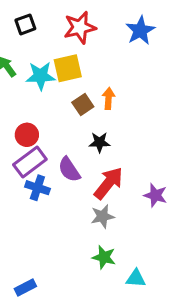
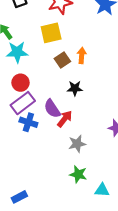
cyan star: (40, 76) -> (17, 52), moved
red arrow: (109, 183) -> (65, 119), moved, size x0.7

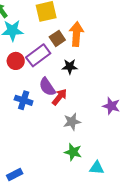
orange arrow: (82, 55) -> (76, 34), size x1.5
purple rectangle: (23, 103) -> (38, 55), moved

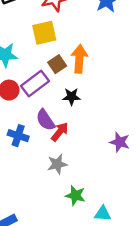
gray star: (72, 122) -> (57, 164), moved

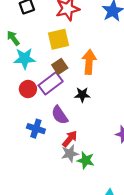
brown square: (57, 64) -> (60, 66), moved
red arrow: (60, 132) -> (70, 139), moved
green star: (75, 195) -> (86, 160), moved

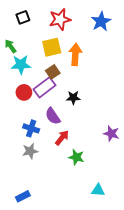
orange arrow: (89, 62) -> (75, 54), moved
gray star: (70, 154) -> (30, 151), moved

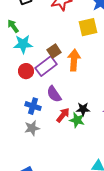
yellow square: (52, 47) -> (88, 27), moved
orange arrow: (75, 54) -> (74, 60), moved
black star: (73, 98) -> (83, 109), moved
green star: (76, 157) -> (77, 120), moved

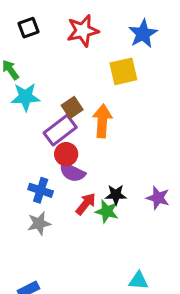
red circle: (26, 71) -> (66, 154), moved
purple semicircle: (54, 94) -> (72, 172), turned -30

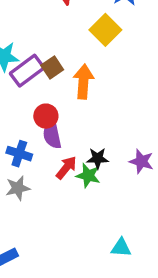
yellow square: (123, 71) -> (105, 30), turned -32
purple rectangle: (60, 130) -> (27, 71), moved
purple semicircle: (72, 172) -> (52, 135), turned 52

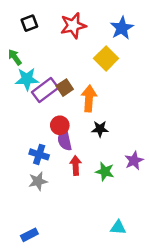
black star: (98, 158) -> (100, 129), moved
purple star: (141, 161) -> (134, 161), turned 30
red arrow: (66, 168) -> (76, 165), turned -42
green star: (88, 176) -> (105, 172), moved

